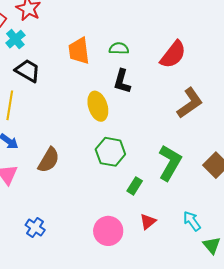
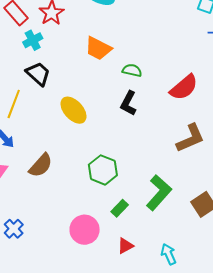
orange trapezoid: (79, 51) -> (98, 48), moved, turned -68
yellow ellipse: (98, 106) -> (73, 110), moved, turned -36
pink circle: (108, 231) -> (85, 230), moved

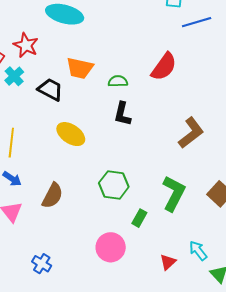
black trapezoid: (38, 74) -> (50, 89), moved
red semicircle: (184, 87) -> (164, 67), moved
red triangle: (125, 246) -> (168, 262), moved

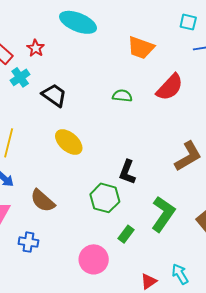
red star: (26, 45) -> (36, 48), size x0.7
orange trapezoid: (80, 68) -> (141, 48), moved
black L-shape: (122, 114) -> (127, 172), moved
brown semicircle: (52, 196) -> (43, 201), turned 96
blue cross: (42, 264) -> (28, 242), moved, turned -30

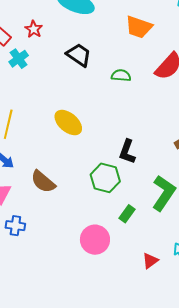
black trapezoid: (54, 95) -> (79, 55), moved
blue cross: (28, 242) -> (15, 226), moved

